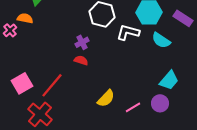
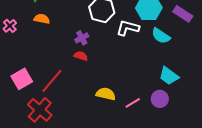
orange semicircle: (25, 18) -> (42, 19), moved
cyan trapezoid: (169, 80) -> (169, 76), turned 85
yellow semicircle: (106, 98) -> (106, 94), turned -120

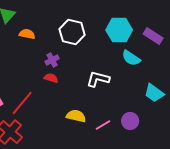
orange semicircle: (42, 19) -> (27, 34), moved
white L-shape: (128, 28) -> (98, 79), moved
cyan trapezoid: (169, 76) -> (154, 93), moved

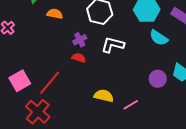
white L-shape: (98, 79) -> (113, 45), moved
purple circle: (130, 121) -> (158, 79), moved

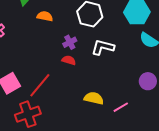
red cross: (38, 112) -> (28, 114), turned 30

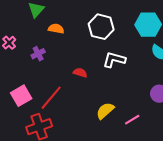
purple cross: (70, 42) -> (38, 54), moved
yellow semicircle: (94, 98) -> (105, 111), turned -54

